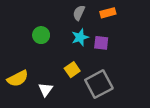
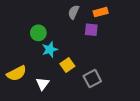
cyan star: (80, 37) -> (50, 49), moved
purple square: (101, 43) -> (91, 30), moved
gray square: (99, 84) -> (92, 79), size x0.7

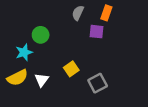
orange rectangle: (101, 12) -> (106, 13), turned -56
cyan star: (50, 49) -> (24, 52), moved
white triangle: (42, 84) -> (42, 80), moved

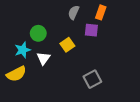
yellow square: (71, 69) -> (67, 45), moved
white triangle: (42, 80) -> (43, 58), moved

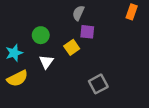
orange rectangle: (101, 12) -> (132, 12), moved
purple square: (91, 30) -> (87, 32), moved
cyan star: (23, 50) -> (14, 53), moved

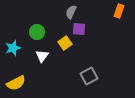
yellow semicircle: (17, 78) -> (16, 83), moved

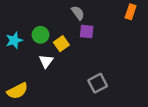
gray semicircle: (71, 12) -> (78, 13), turned 120
yellow square: (65, 43) -> (61, 44), moved
cyan star: (13, 48) -> (14, 40), moved

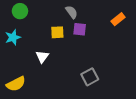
orange rectangle: (131, 12) -> (118, 19), moved, turned 32
green circle: (40, 35) -> (20, 11), moved
yellow square: (61, 44) -> (57, 32), moved, turned 32

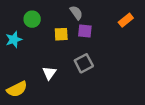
green circle: (20, 11) -> (32, 19), moved
white triangle: (42, 57) -> (49, 73), moved
gray square: (90, 77) -> (84, 63), moved

